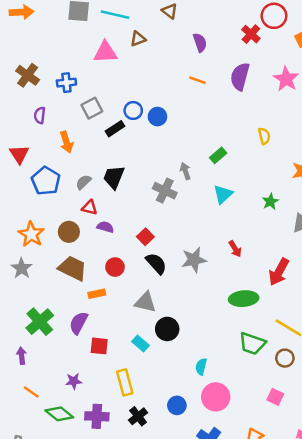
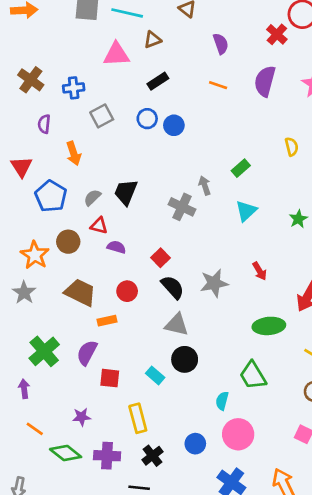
black rectangle: (115, 129) -> (158, 81), moved
brown circle: (69, 232) -> (68, 242), moved
gray triangle: (145, 302) -> (177, 325), moved
green trapezoid: (252, 344) -> (253, 375), moved, turned 40

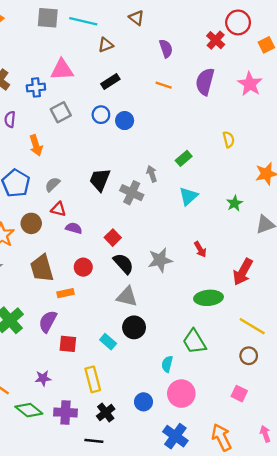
pink triangle: (116, 54) -> (62, 70), moved
black trapezoid: (126, 192) -> (100, 180), moved
brown trapezoid: (80, 292) -> (42, 268), turned -132

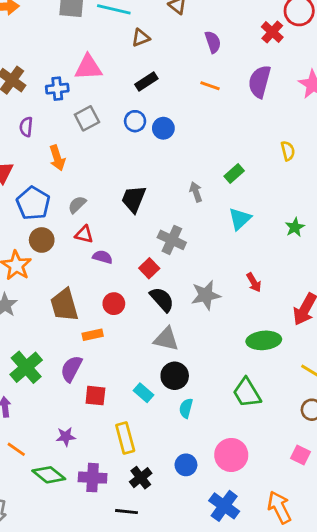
gray cross: (132, 193) -> (172, 240), moved
brown circle: (31, 223) -> (42, 240), moved
cyan semicircle: (167, 364) -> (186, 408), moved

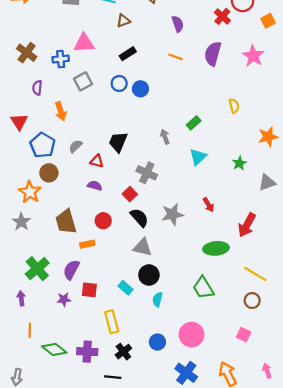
red triangle: (84, 234) -> (97, 161), moved
purple star: (66, 437) -> (64, 299), moved
orange line: (16, 449) -> (30, 330), turned 56

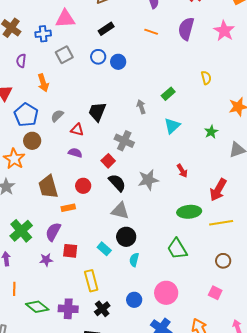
yellow line: (255, 274) -> (221, 223), moved, turned -40

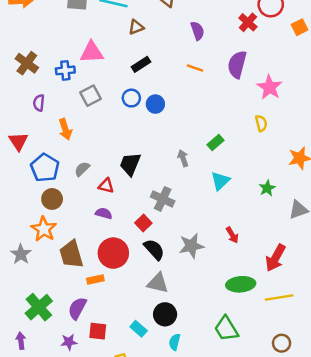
pink star: (224, 31) -> (270, 87), moved
orange star: (14, 159) -> (44, 229), moved
red circle: (83, 186) -> (113, 253), size x1.6

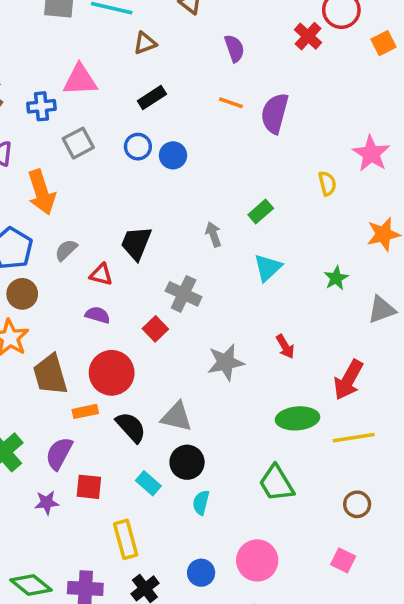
purple semicircle: (237, 64) -> (275, 113), moved
pink star: (270, 87) -> (371, 154), moved
orange arrow: (65, 129) -> (41, 192), size x1.4
black semicircle: (154, 249) -> (131, 427), moved

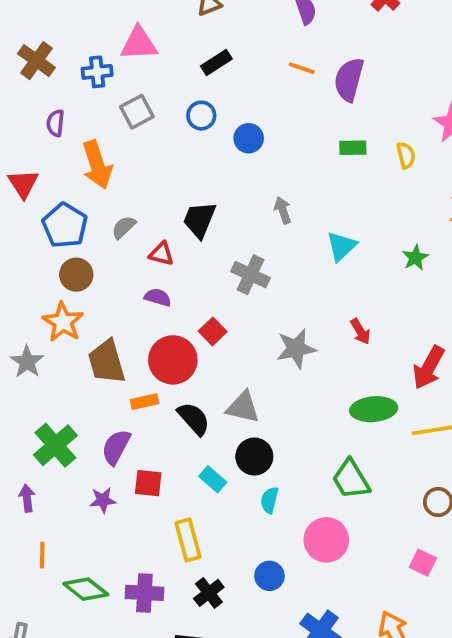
blue circle: (173, 155) -> (249, 138), moved
green rectangle: (261, 211) -> (353, 148), moved, turned 40
red square: (155, 329) -> (213, 331), moved
pink circle: (257, 560) -> (326, 540), moved

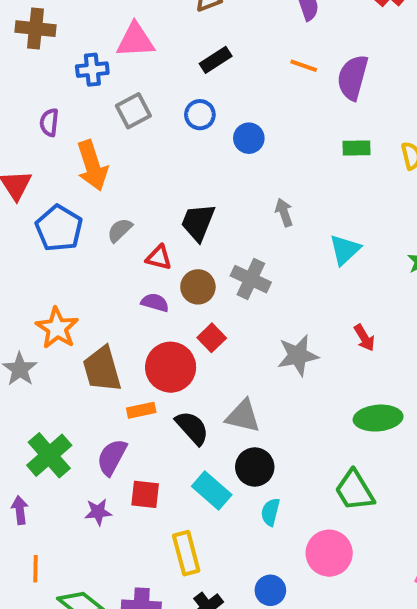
brown cross: (36, 61) -> (36, 29), moved, turned -30
brown circle: (76, 275) -> (198, 287), moved
cyan rectangle: (213, 479) -> (212, 490), size x1.4

